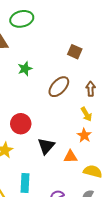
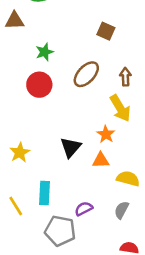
yellow arrow: (86, 114) -> (120, 108), size x1.5
red circle: (21, 124) -> (39, 85), moved
orange star: (84, 135) -> (106, 134), moved

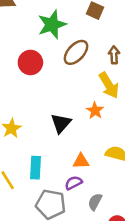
green star: (45, 52) -> (52, 25), moved, size x1.6
orange triangle: (101, 160) -> (81, 161), moved
gray semicircle: (122, 210) -> (95, 202), moved

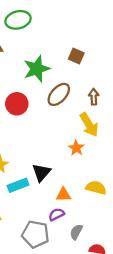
black triangle: (61, 123) -> (41, 172), moved
cyan rectangle: (35, 168) -> (18, 185), moved, turned 66

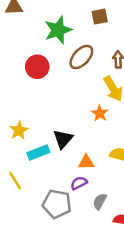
brown square: (76, 56) -> (100, 17), turned -35

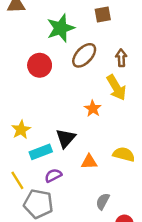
orange star: (100, 113) -> (93, 109), moved
purple semicircle: (79, 183) -> (53, 175), moved
gray pentagon: (57, 204) -> (38, 204), moved

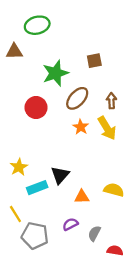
orange star: (93, 109) -> (81, 127), moved
purple semicircle: (53, 175) -> (70, 224), moved

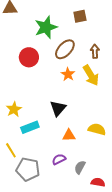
black triangle: (60, 175) -> (58, 108), moved

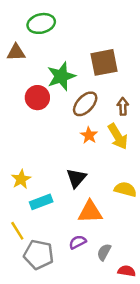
brown square: (80, 16) -> (104, 62), size x1.6
red circle: (29, 57) -> (37, 98), moved
yellow semicircle: (97, 129) -> (125, 189), moved
orange triangle: (69, 135) -> (90, 212), size x1.5

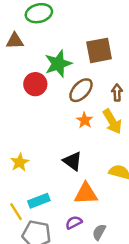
black triangle: (76, 178) -> (73, 161), turned -35
cyan rectangle: (41, 202) -> (39, 201), moved

